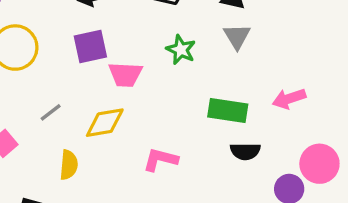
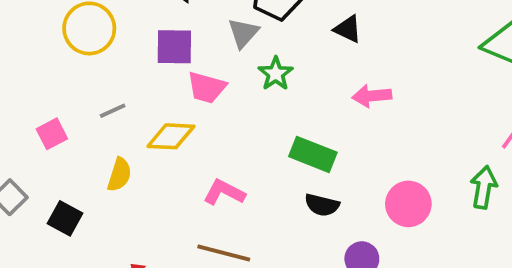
gray triangle: (237, 36) -> (243, 33), moved
pink arrow: (289, 99) -> (372, 96), moved
pink circle: (319, 164) -> (408, 204), moved

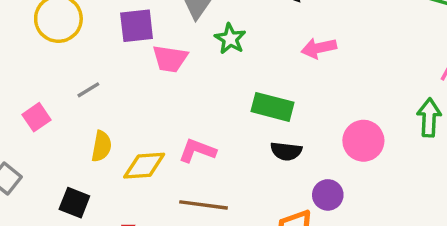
yellow diamond: (171, 136) -> (144, 166), moved
black square: (65, 218) -> (74, 203), moved

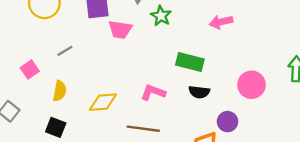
yellow semicircle: (101, 146) -> (60, 91), moved
pink L-shape: (197, 151) -> (153, 92), moved

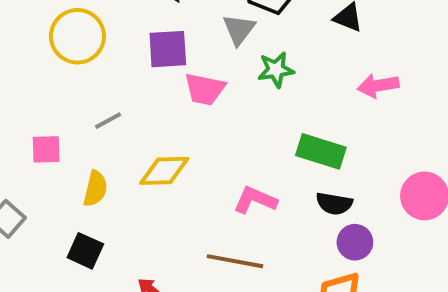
green star: (161, 16) -> (276, 70), turned 30
pink square: (30, 70) -> (46, 149), turned 30
yellow diamond: (103, 102) -> (164, 171), moved
purple circle: (228, 122) -> (355, 242), moved

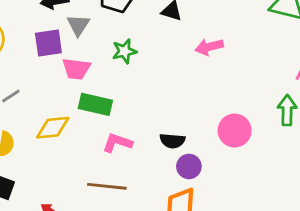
gray triangle: (239, 29) -> (78, 25), moved
pink arrow: (378, 86) -> (209, 47), moved
green rectangle: (321, 151) -> (95, 104), moved

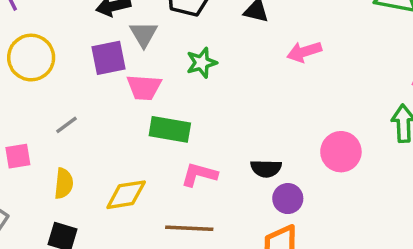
yellow diamond: (53, 128) -> (126, 195), moved

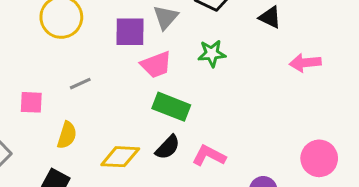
pink trapezoid: (144, 87) -> (156, 65), turned -36
black semicircle: (266, 168) -> (168, 147), moved, turned -60
pink L-shape: (199, 175) -> (209, 156), moved

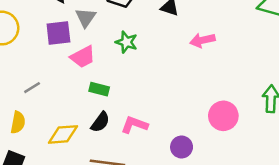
green star: (212, 53) -> (126, 42), turned 30
gray line: (80, 84) -> (32, 88), moved
green rectangle: (171, 107) -> (99, 89), size x0.7

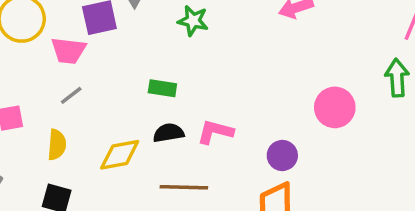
pink trapezoid: (83, 57) -> (69, 51), moved, turned 40
black semicircle: (100, 122) -> (169, 133), turned -130

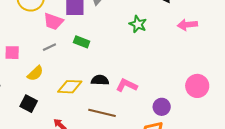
green star: (193, 21) -> (138, 24), moved
green rectangle: (162, 88) -> (82, 42), moved
yellow semicircle: (57, 145) -> (35, 73), turned 30

